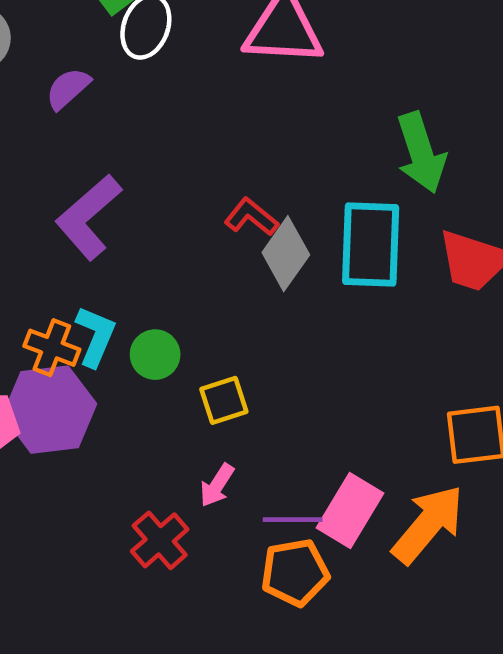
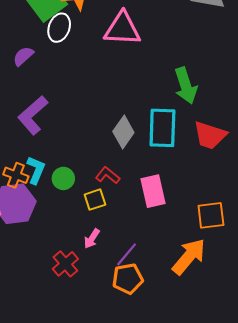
red L-shape: (251, 217) -> (108, 175), moved
pink rectangle: (350, 511) -> (153, 191), moved, turned -44
purple line: (293, 520) -> (127, 254), turned -50

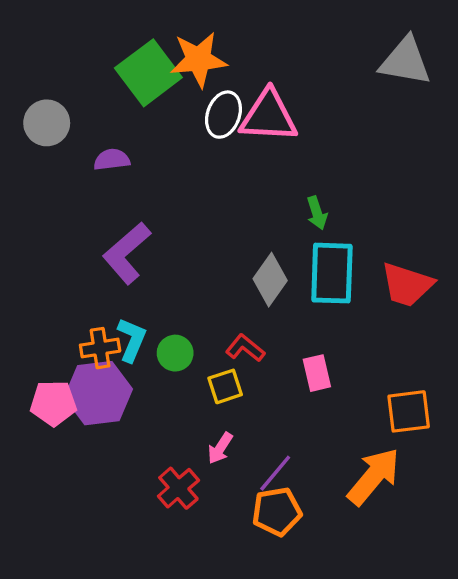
white ellipse: (59, 28) -> (223, 115), moved
purple semicircle: (23, 56) -> (112, 160), turned 35
green arrow: (186, 86) -> (317, 213), moved, size x0.6
orange cross: (16, 175) -> (100, 348), turned -30
pink rectangle: (153, 191) -> (317, 373), size x0.7

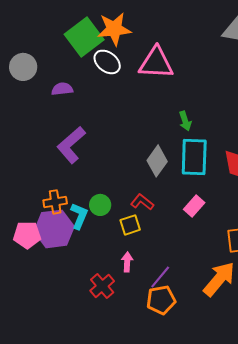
white ellipse: (223, 115) -> (107, 62), moved, turned -72
cyan L-shape: (132, 340) -> (79, 216), moved
pink rectangle: (317, 373) -> (194, 206), moved, turned 55
pink arrow: (220, 448) -> (127, 262), turned 150

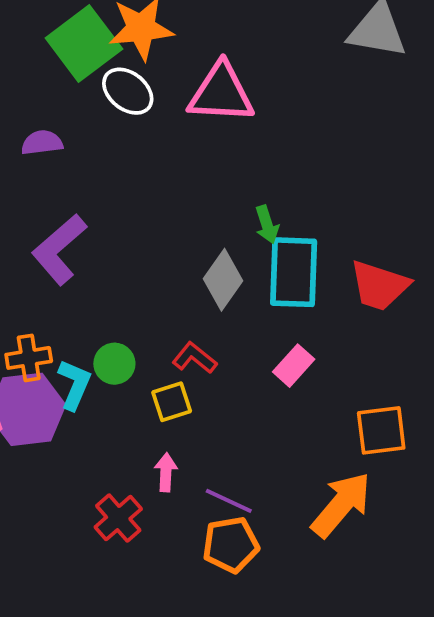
green arrow: (185, 121) -> (267, 225), moved
purple line: (160, 277) -> (229, 501), turned 75

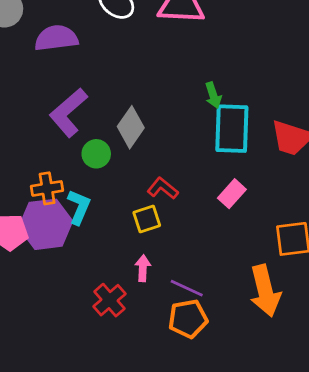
purple semicircle: (42, 143) -> (56, 38), size x1.5
gray diamond: (223, 280) -> (131, 127), moved
green circle: (114, 364) -> (96, 154), moved
orange arrow: (341, 505) -> (265, 291), turned 126

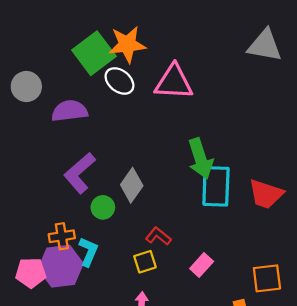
green arrow: (213, 95) -> (200, 159), size x1.8
pink rectangle: (232, 194) -> (202, 265), moved

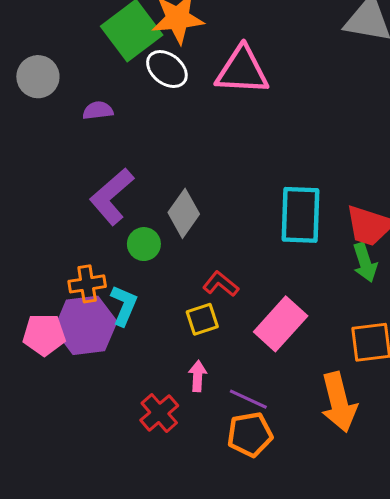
purple semicircle: (70, 111) -> (98, 110), size x0.6
green arrow: (200, 159) -> (365, 262), moved, size x0.7
pink rectangle: (202, 265) -> (281, 324), size x1.6

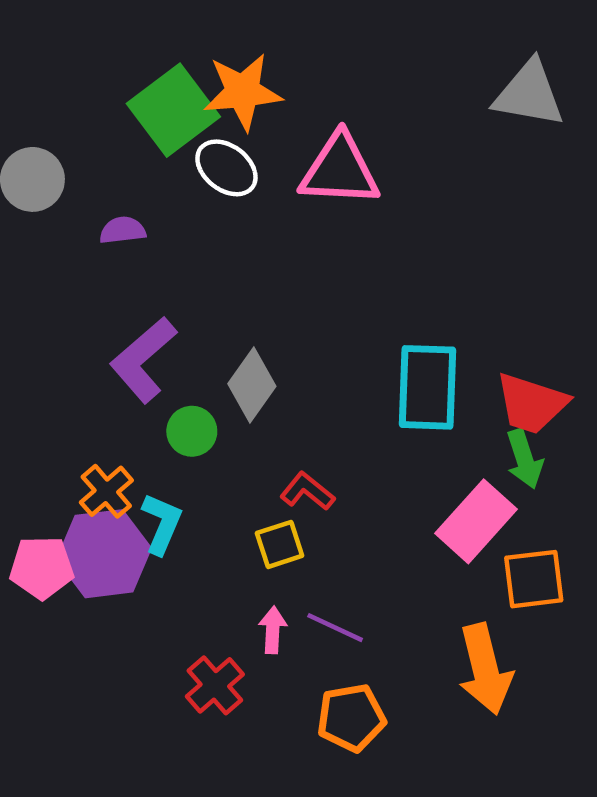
orange cross: (87, 284) -> (106, 491), turned -32
pink rectangle: (281, 324) -> (476, 521), moved
purple line: (248, 399) -> (335, 628), moved

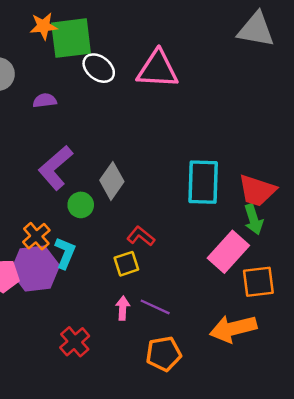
orange star: (243, 92) -> (43, 26), moved, size x0.7
green square: (173, 110) -> (71, 38), turned 30
orange arrow: (485, 669) -> (233, 329), turned 90
red cross: (215, 685) -> (75, 342), moved

